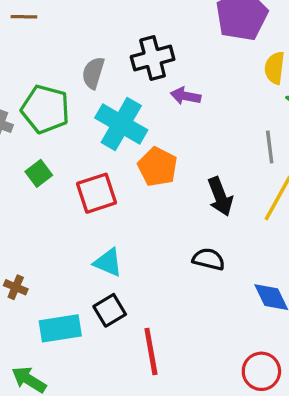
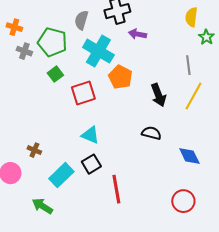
green square: (39, 173) -> (55, 74), moved
cyan rectangle: (60, 328) -> (61, 175), turned -35

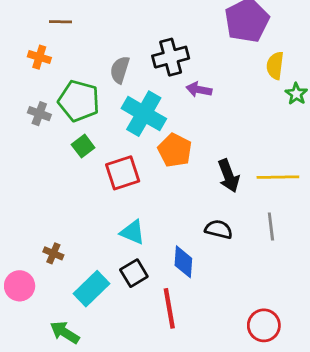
orange cross: (14, 27) -> (39, 57), moved
gray line: (188, 65) -> (271, 227), moved
yellow line: (193, 96) -> (278, 177), turned 60
blue diamond: (189, 156) -> (183, 262), moved, turned 30

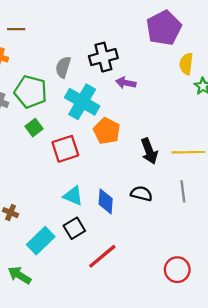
blue diamond: (183, 262) -> (106, 201), moved
red line: (169, 308) -> (102, 256), turned 60

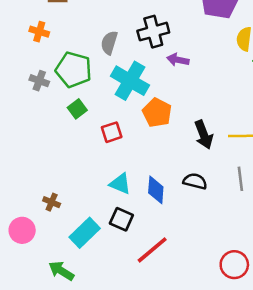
red square: (65, 149) -> (112, 132), size x0.7
black square: (74, 228) -> (121, 219), turned -35

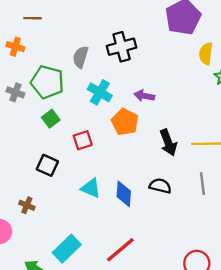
purple arrow: (178, 60) -> (144, 96), moved
cyan cross: (130, 81) -> (100, 92), size x0.7
black square: (121, 219) -> (47, 165), moved
cyan rectangle: (85, 233) -> (67, 249), moved

